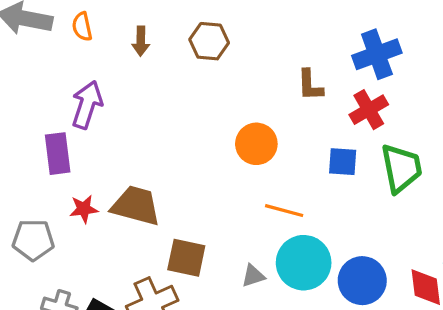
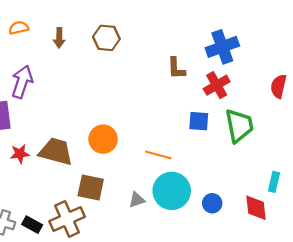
orange semicircle: (82, 27) -> (19, 28), turned 90
orange circle: (256, 144) -> (103, 139), moved
blue circle: (362, 281) -> (212, 203), size x0.6

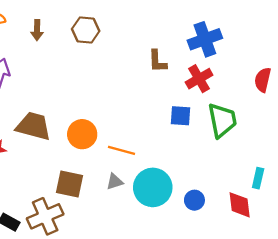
brown trapezoid: (56, 151) -> (34, 126), moved
orange line: (158, 155) -> (122, 150), moved
gray triangle: (137, 200) -> (115, 182), moved

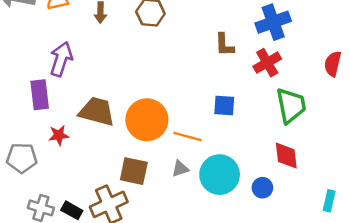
blue square: (181, 116) -> (224, 106), moved
orange circle: (82, 134) -> (147, 120), size x1.4
cyan rectangle: (258, 178) -> (329, 201), moved
red diamond: (240, 205) -> (286, 156), moved

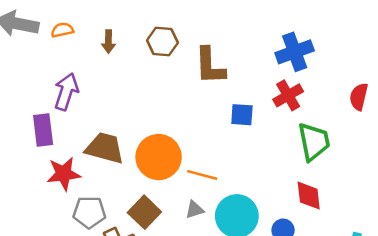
brown L-shape: (224, 45) -> (210, 66), moved, size x1.5
blue square: (224, 106) -> (242, 115), moved
red star: (59, 135) -> (64, 174), size x1.5
gray pentagon: (22, 158) -> (89, 212), moved
brown square: (134, 171) -> (144, 212), turned 32

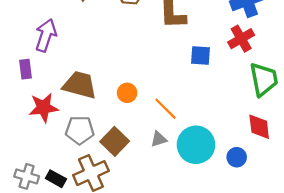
purple rectangle: (43, 130) -> (25, 69), size x0.7
orange circle: (159, 157) -> (127, 93), size x0.5
orange line: (202, 175) -> (166, 109), turned 30
gray pentagon: (89, 212) -> (80, 130), moved

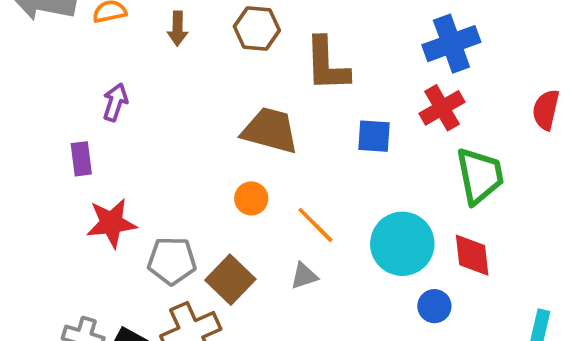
purple arrow: (46, 35) -> (115, 102), size x0.7
brown trapezoid: (80, 85) -> (270, 130), moved
cyan circle: (196, 145) -> (402, 244), moved

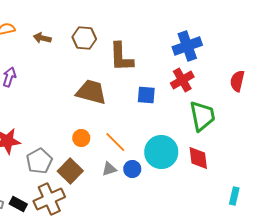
brown arrow: (178, 28) -> (42, 38), turned 102
orange circle: (251, 198) -> (81, 138), moved
gray pentagon: (172, 261) -> (39, 161), turned -30
blue circle: (434, 306) -> (132, 169), moved

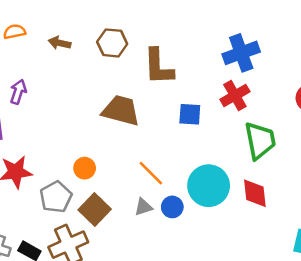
orange circle: (81, 138) -> (85, 168), moved

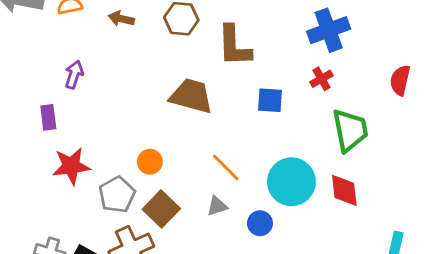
red cross: (235, 95) -> (321, 79), size x0.7
blue circle: (172, 207) -> (260, 223), moved

